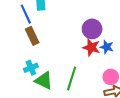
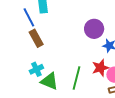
red star: (91, 47) -> (100, 68), moved, turned -30

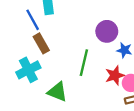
cyan cross: (36, 69) -> (28, 70), moved, size x1.5
green line: (77, 78) -> (84, 63), moved

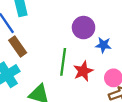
red star: (115, 75) -> (83, 71), moved

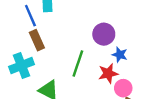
red star: (83, 71) -> (108, 73), moved

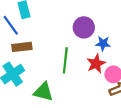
brown rectangle: (37, 40) -> (22, 47), turned -60

